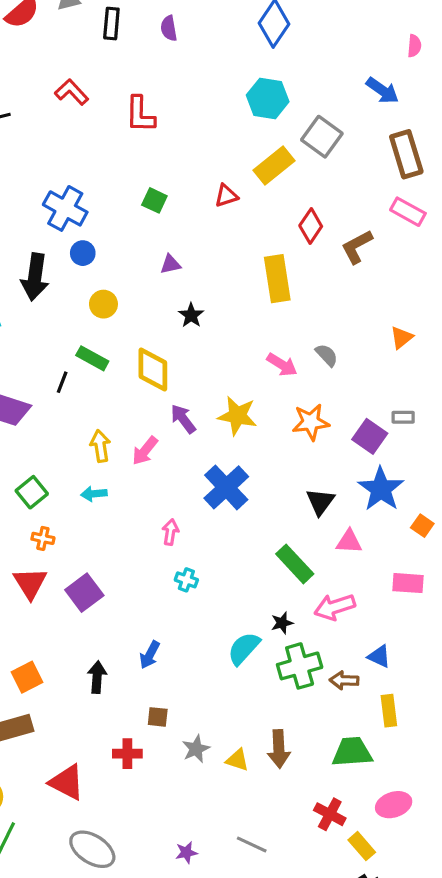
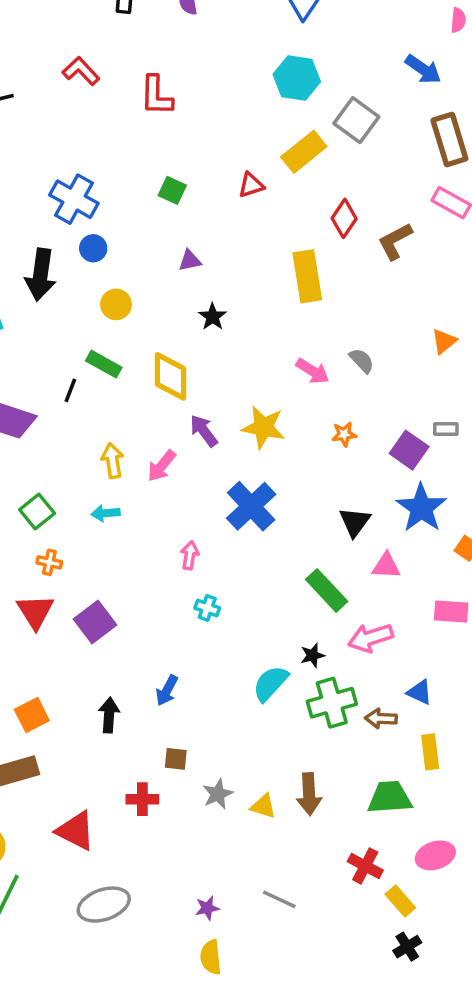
orange star: (311, 422) -> (344, 434), size x0.6
gray ellipse: (92, 849) -> (104, 905), turned -51

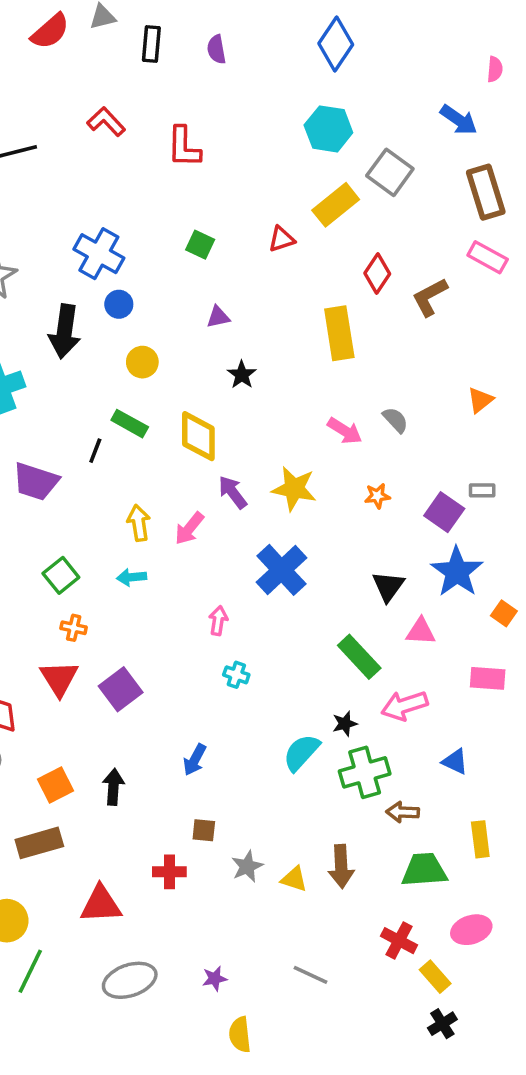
black arrow: (109, 715) -> (113, 787), moved
brown arrow: (381, 719) -> (403, 812), moved
yellow rectangle: (430, 752) -> (480, 839), moved
red triangle: (76, 831) -> (101, 904), turned -30
purple star: (207, 908) -> (215, 978), moved

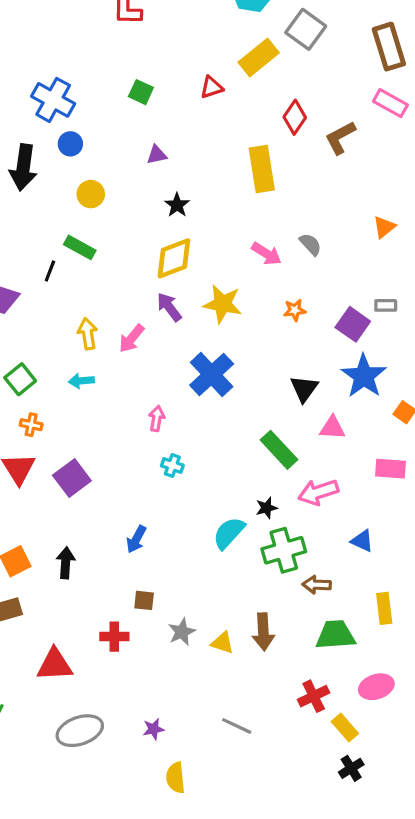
yellow diamond: (198, 436) -> (174, 258), moved, turned 69
red cross: (399, 941) -> (314, 696), turned 36

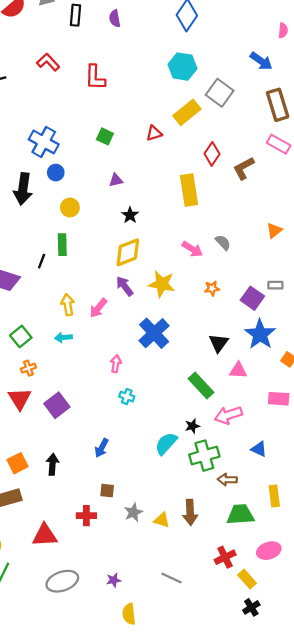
green rectangle: (80, 247) -> (62, 245), turned 60
orange cross: (31, 425) -> (28, 368), turned -32

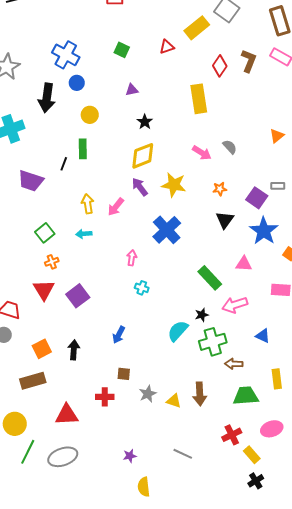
brown L-shape: (244, 168) -> (249, 61), moved, turned 140
black triangle: (219, 343) -> (225, 220), moved
gray ellipse: (62, 581) -> (63, 457), moved

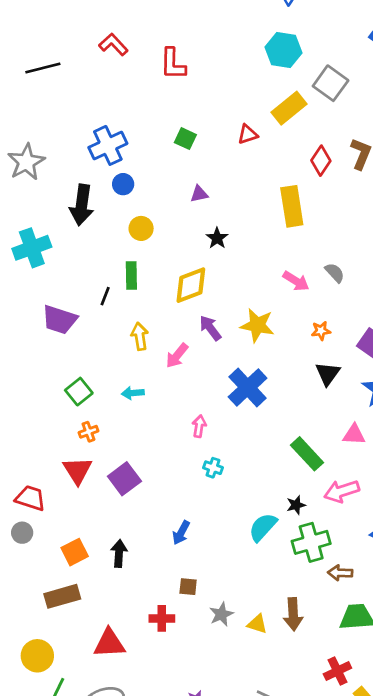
blue cross: (66, 55) -> (108, 145), turned 36
yellow diamond: (143, 156) -> (191, 285), moved
yellow arrow: (88, 204) -> (140, 336), moved

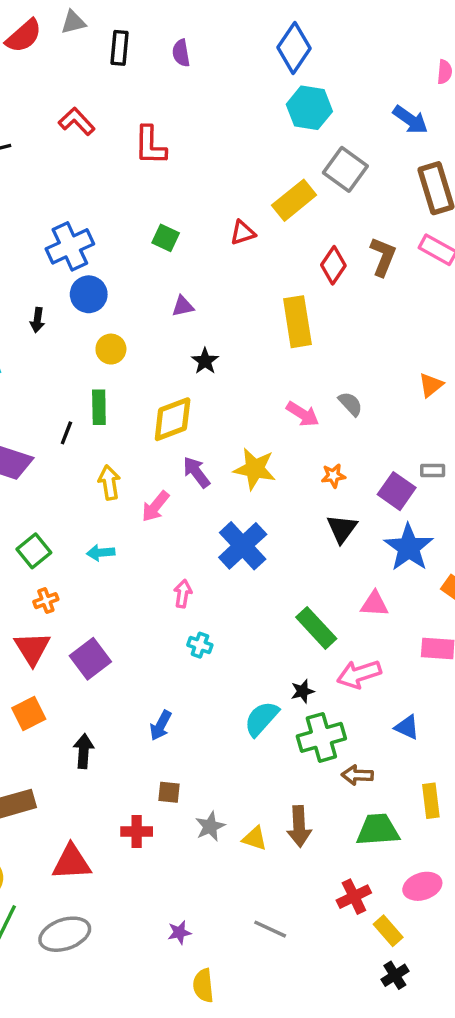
cyan hexagon: (284, 50) -> (309, 108), moved
blue circle: (123, 184) -> (89, 294), size x1.4
black arrow: (82, 205) -> (37, 320), size x0.5
orange square: (75, 552) -> (29, 713), moved

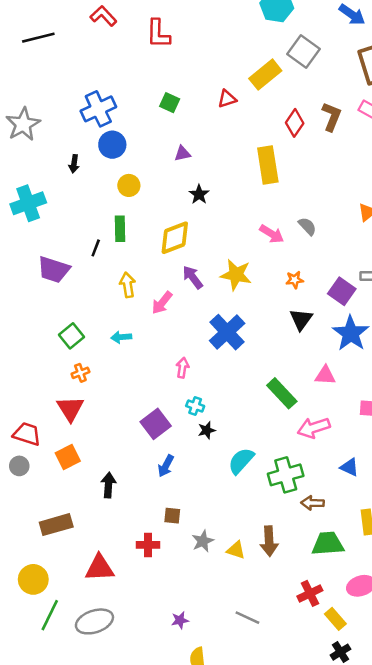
purple square: (90, 659) -> (156, 424), moved
black star: (303, 691) -> (207, 430), moved

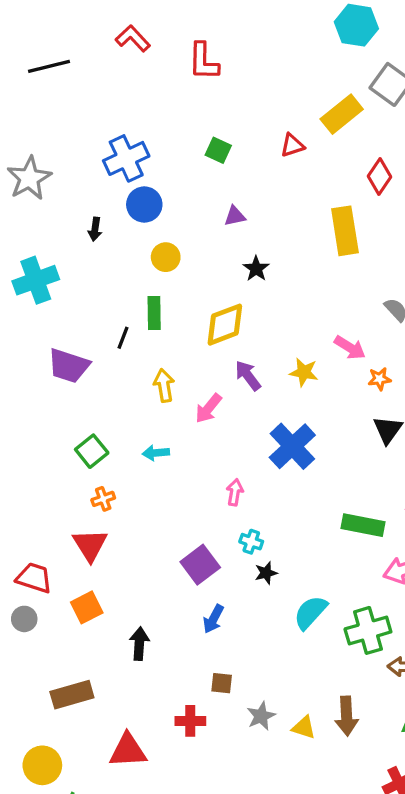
pink arrow: (272, 234) -> (350, 348), moved
yellow star: (236, 275) -> (304, 372), size x0.7
green rectangle: (282, 393) -> (363, 525), turned -36

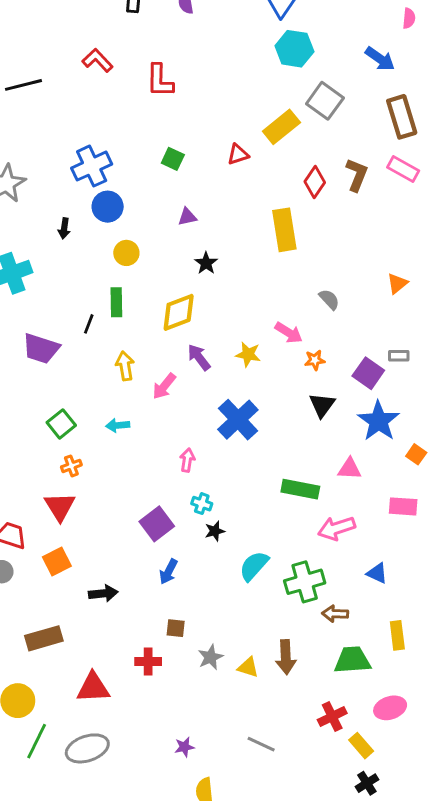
black arrow: (139, 644) -> (103, 593), turned 80

